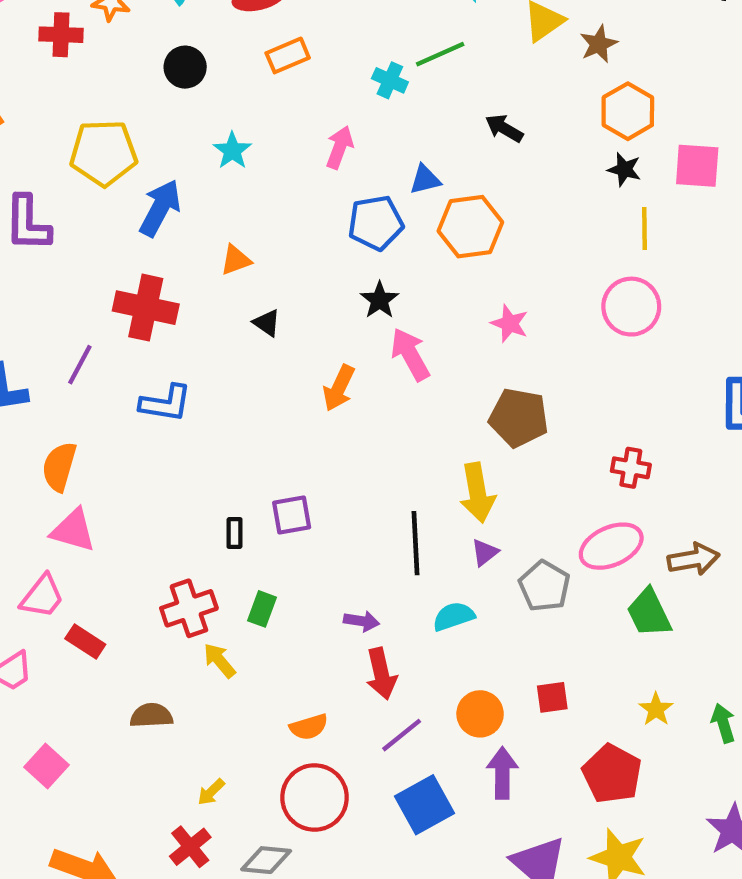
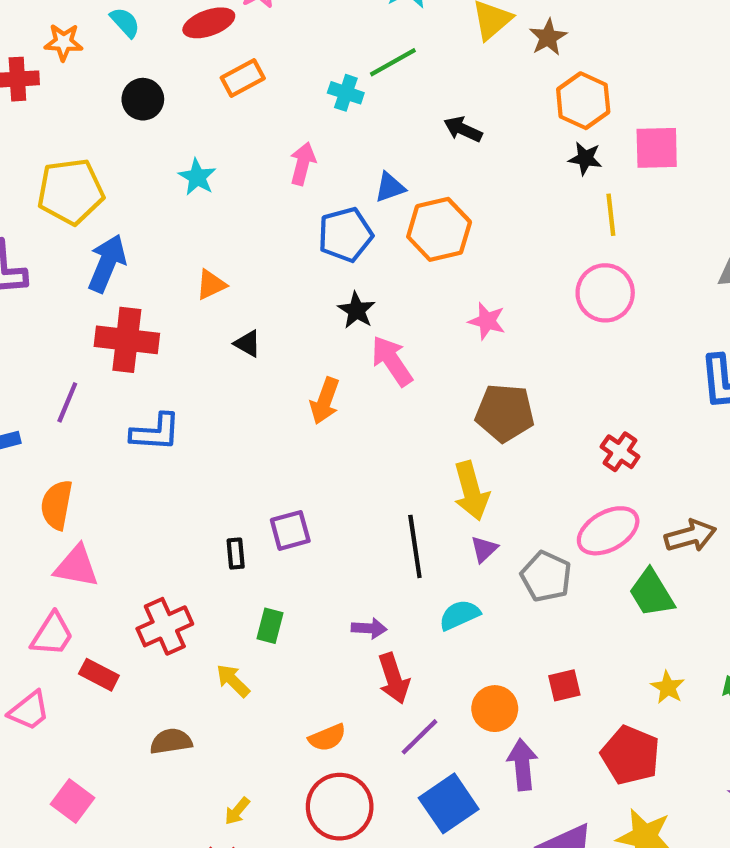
blue arrow: (160, 208) -> (107, 263), moved
red cross: (631, 468) -> (620, 452), turned 30
red cross: (189, 608) -> (165, 626), moved

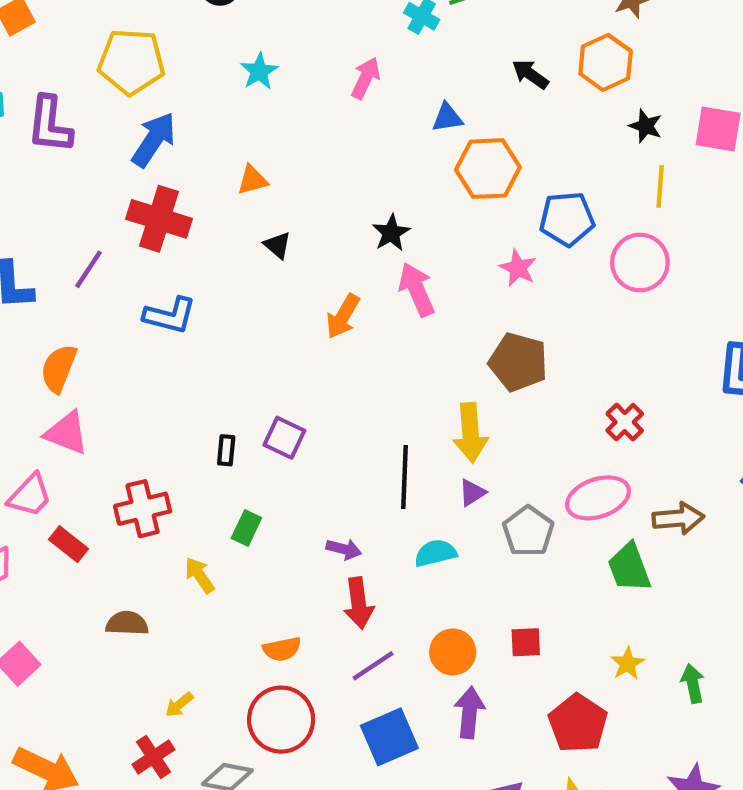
orange hexagon: (583, 101) -> (606, 62), moved
blue pentagon: (345, 235) -> (567, 219), moved
purple square: (290, 530) -> (284, 438), turned 30

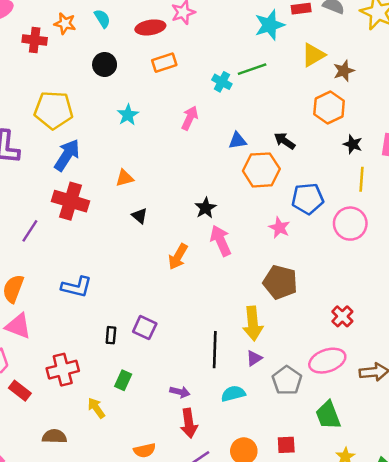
black arrow: (530, 74) -> (285, 141), moved
blue L-shape: (170, 315) -> (76, 287), moved
green trapezoid: (629, 568) -> (328, 415), moved

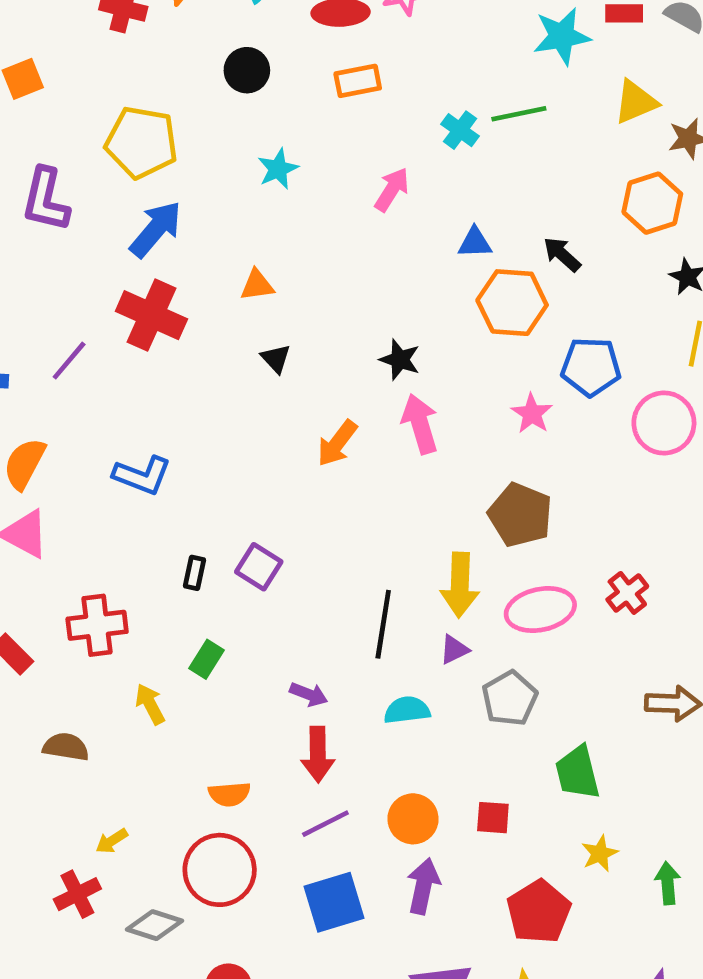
black star: (206, 208) -> (400, 360), turned -30
pink ellipse: (327, 361) -> (540, 610), moved

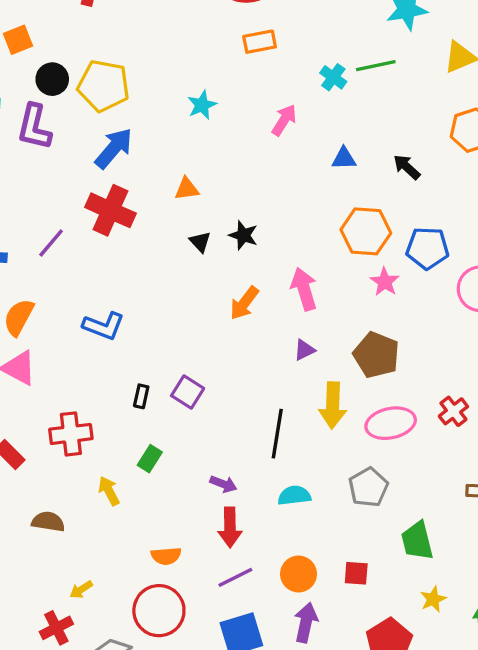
black circle: (247, 70) -> (52, 79), moved
orange hexagon: (512, 303) -> (366, 231), moved
black star: (400, 360) -> (243, 235), moved
purple triangle: (454, 650) -> (304, 350), moved

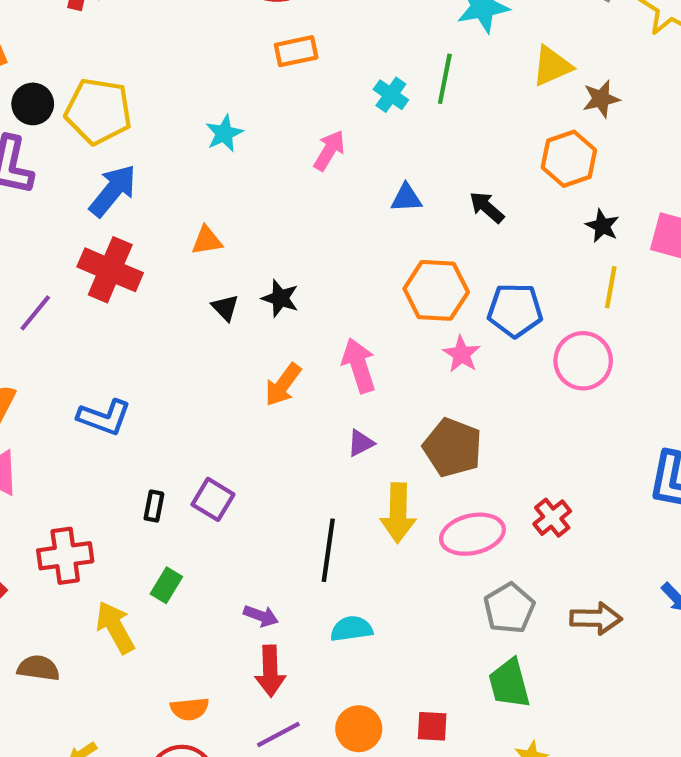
green line: (376, 66) -> (445, 79), turned -66
gray pentagon: (368, 487) -> (509, 608), moved
yellow arrow: (109, 491) -> (115, 627), size x1.4

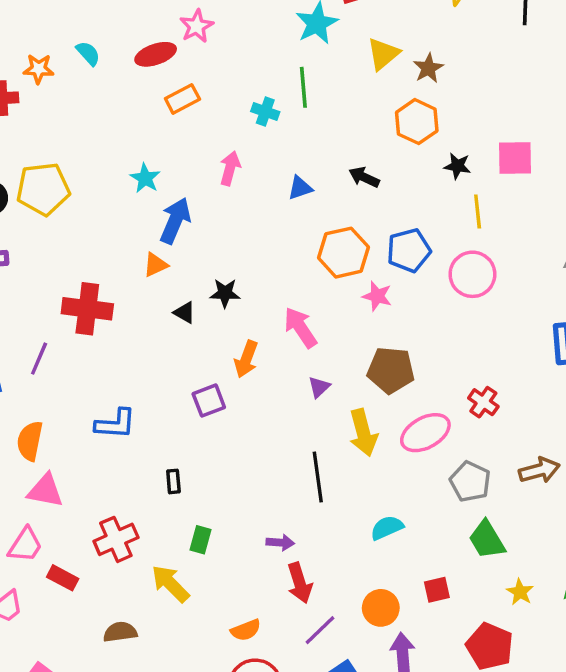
blue arrow: (113, 191) -> (175, 221), moved
purple square: (213, 499) -> (209, 401), moved, turned -36
cyan semicircle: (351, 629) -> (387, 528), moved

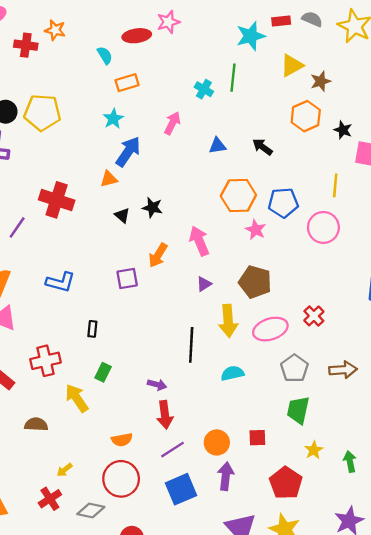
cyan semicircle: (88, 53) -> (105, 55), moved
orange rectangle: (182, 99) -> (127, 83), moved
black star: (457, 166) -> (343, 130), moved
cyan semicircle: (387, 528) -> (232, 373), moved
green trapezoid: (487, 540) -> (298, 410), turned 32

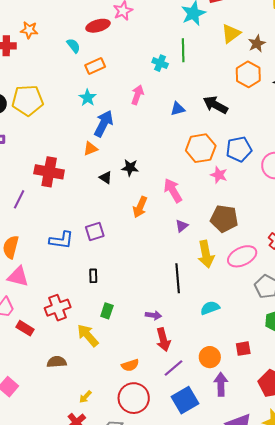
black arrow: (262, 147) -> (215, 105), size x1.4
purple square: (127, 279) -> (95, 232), moved
cyan semicircle: (232, 373) -> (210, 308), moved

